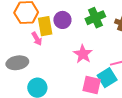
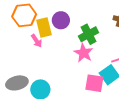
green cross: (95, 18) -> (89, 34), moved
gray ellipse: (17, 63) -> (17, 83), moved

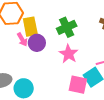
purple circle: (61, 20) -> (37, 43), moved
green cross: (89, 34) -> (67, 27), moved

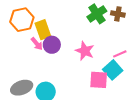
green cross: (67, 27) -> (97, 14), moved

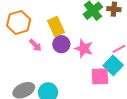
yellow rectangle: (43, 30) -> (56, 27), moved
purple circle: (52, 45) -> (61, 44), moved

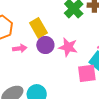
pink arrow: (35, 45) -> (20, 48), turned -48

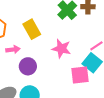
purple circle: (45, 45) -> (28, 66), moved

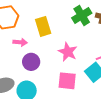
pink square: (80, 75) -> (67, 81), moved

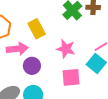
pink arrow: (20, 42) -> (17, 49), size x1.5

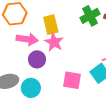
pink star: (66, 49) -> (54, 42), moved

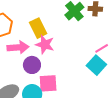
pink square: (72, 80) -> (48, 83), moved

